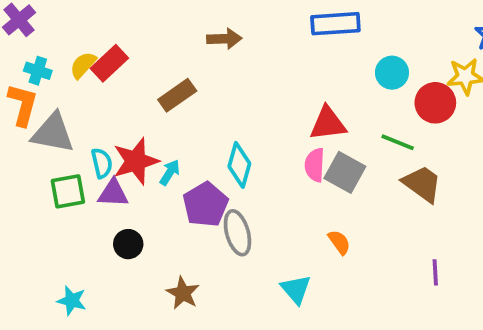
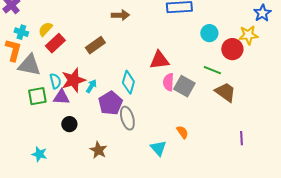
red rectangle: (109, 63) -> (55, 43), moved
red triangle: (328, 123) -> (159, 60), moved
orange semicircle: (339, 242) -> (182, 132), moved
purple line: (435, 272) -> (241, 138), moved

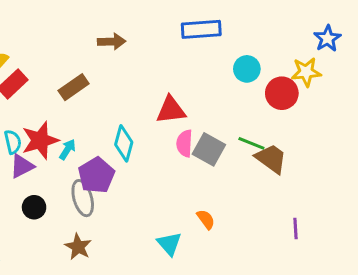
green line: (212, 70) -> (251, 143), moved
purple triangle: (61, 97) -> (22, 166), turned -30
gray ellipse: (127, 118) -> (83, 198), moved

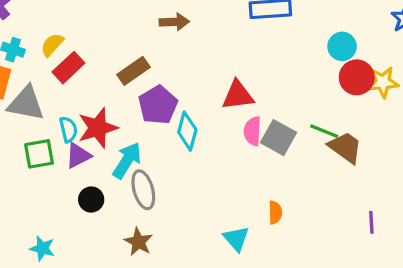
cyan circle: (247, 69) -> (342, 46), moved
yellow star: (306, 72) -> (383, 82), moved
cyan arrow: (67, 149) -> (127, 160), moved, size x1.6
purple pentagon: (96, 175) -> (158, 105), moved
orange semicircle: (206, 219) -> (275, 213), turned 35

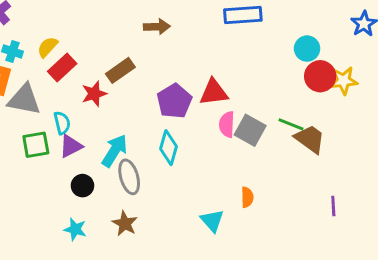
purple pentagon: (158, 105) -> (174, 101), moved
red star: (98, 128) -> (94, 94), moved, size x0.7
cyan diamond: (187, 131) -> (168, 148), moved
cyan star: (42, 248) -> (75, 229), moved

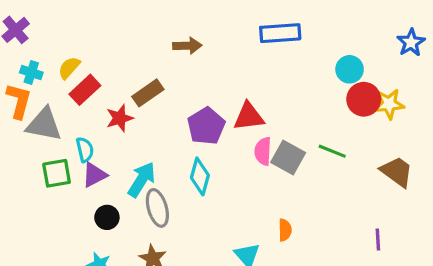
brown trapezoid: (310, 139) -> (397, 172), moved

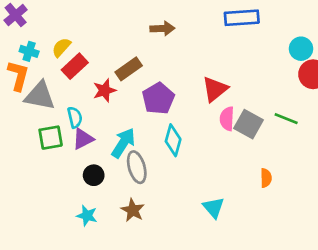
red triangle: (249, 117) -> (215, 89), turned -32
purple pentagon: (206, 126) -> (158, 98), moved
orange semicircle: (285, 230) -> (266, 178), moved

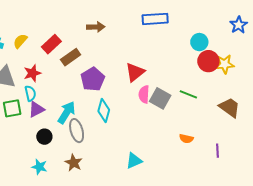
red rectangle: (75, 66) -> (51, 44), moved
red star: (104, 90) -> (32, 73), moved
orange semicircle: (266, 178) -> (186, 139), moved, turned 104
cyan triangle: (213, 208) -> (134, 161), turned 48

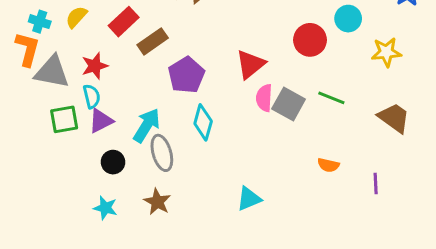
red circle: (208, 61) -> (310, 40), moved

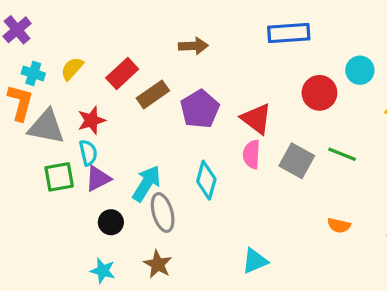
red triangle: (250, 64) -> (256, 119), turned -44
purple pentagon: (186, 75) -> (200, 109), moved
pink semicircle: (264, 98) -> (252, 154), moved

